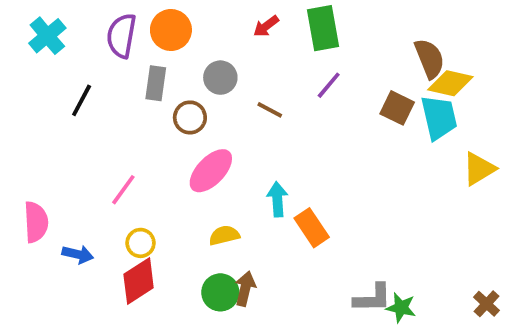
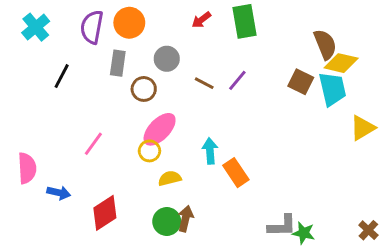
purple line: (329, 85) -> (237, 80), moved
yellow circle: (141, 243) -> (149, 151), moved

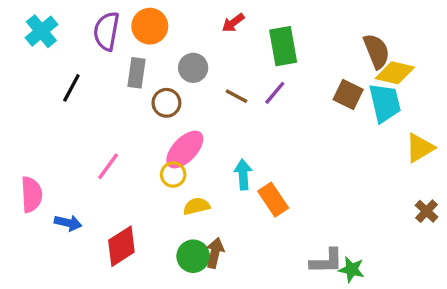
green rectangle: (245, 21) -> (283, 46), moved
brown cross: (368, 230) -> (427, 211), moved

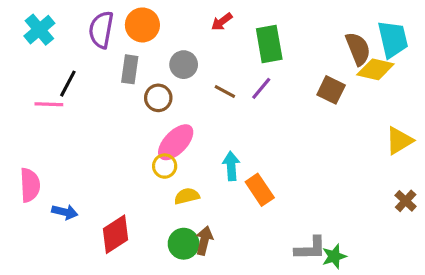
cyan trapezoid: (385, 103) -> (393, 39), moved
pink line: (108, 166) -> (49, 104), moved, turned 56
green star: (351, 270) -> (334, 256), turned -30

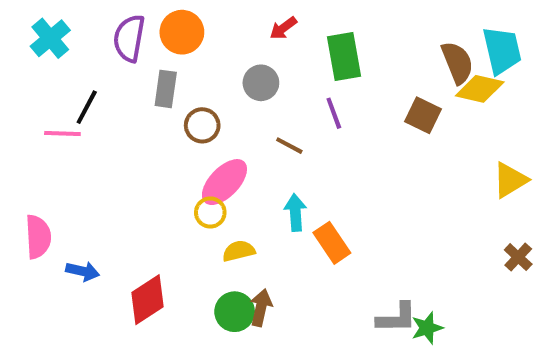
gray circle: (184, 65) -> (261, 83), moved
purple line: (261, 88) -> (334, 113), turned -60
brown line: (225, 92) -> (289, 146), moved

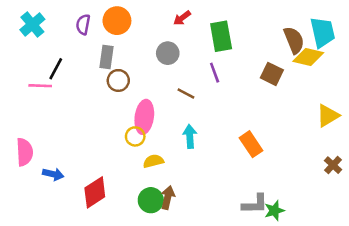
purple semicircle: (129, 38) -> (83, 25), size x0.7
brown circle: (202, 125) -> (118, 80), moved
pink ellipse: (224, 182) -> (144, 117), turned -36
orange rectangle: (332, 243) -> (251, 144), moved

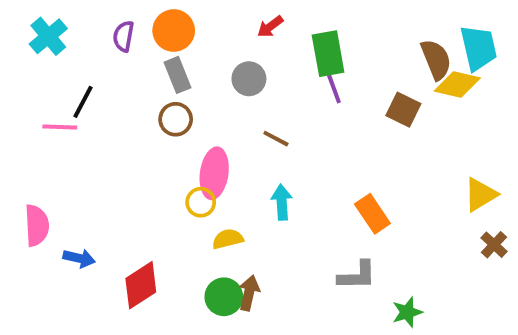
gray rectangle: (107, 57) -> (178, 75), moved, turned -30
purple line: (215, 73) -> (334, 88), moved
yellow triangle: (328, 116) -> (480, 195), moved
gray L-shape: (255, 204) -> (357, 276), moved

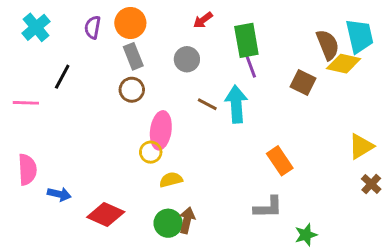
pink line: (60, 127) -> (26, 103), moved
cyan arrow: (282, 202) -> (236, 104), moved, size x1.4
red diamond: (141, 285) -> (106, 214), turned 57

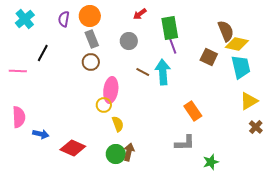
cyan trapezoid: (360, 36) -> (241, 67), moved
yellow semicircle: (171, 180) -> (118, 124), turned 84

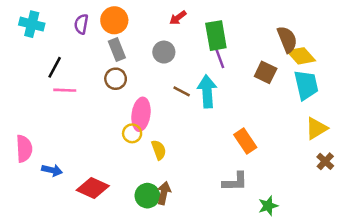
cyan cross: (25, 19) -> (32, 24), turned -36
yellow diamond: (237, 44) -> (301, 56), turned 35
pink line: (18, 71) -> (65, 90), moved
yellow semicircle: (118, 124) -> (159, 150), moved

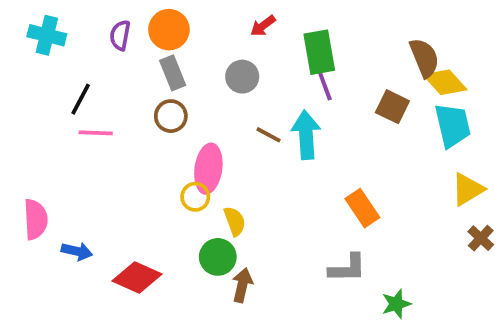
green circle: (147, 196) -> (218, 257), moved

